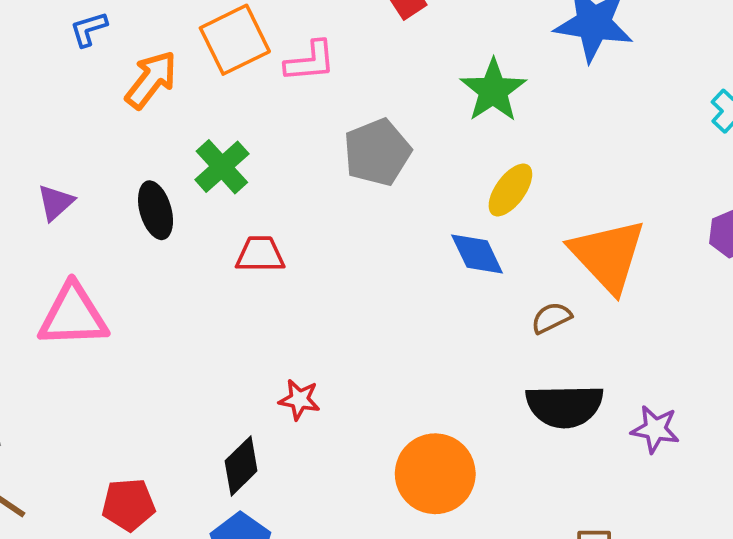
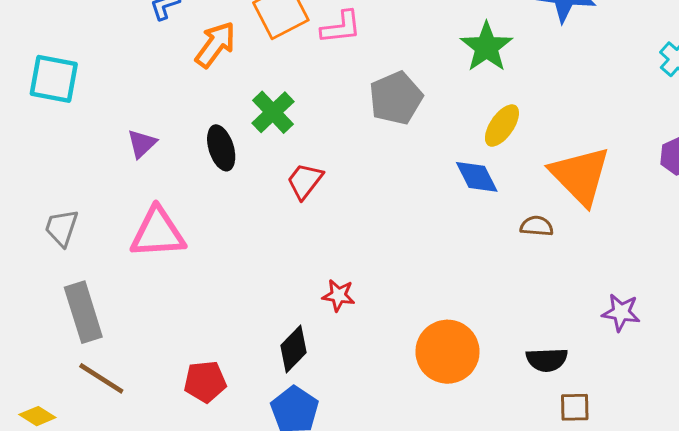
red trapezoid: (260, 254) -> (305, 181), turned -51
brown semicircle: (551, 318) -> (537, 226), turned 32
black semicircle: (565, 406) -> (547, 360), moved, size x0.7

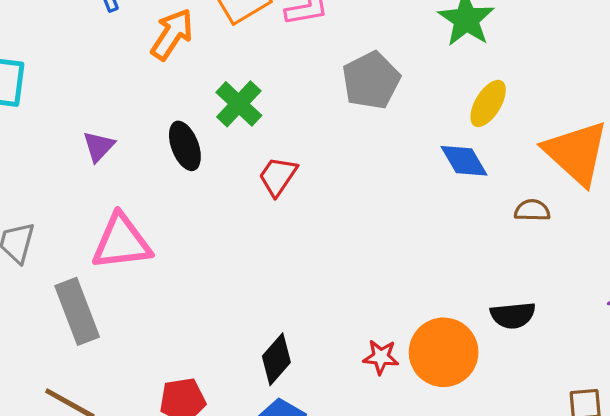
red star: (339, 295) -> (381, 357), moved
gray rectangle: (83, 312) -> (77, 311), moved
black semicircle: (547, 360) -> (513, 315), moved

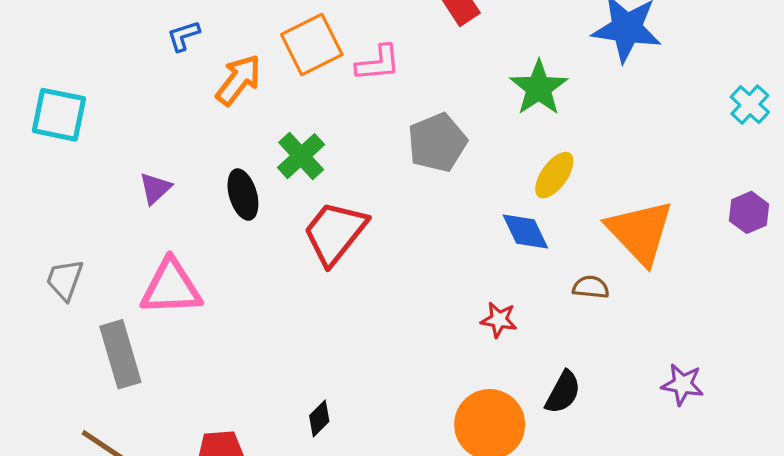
red trapezoid: (278, 176) -> (335, 233), size x1.6
black semicircle: (513, 315) -> (563, 392), turned -60
red star: (381, 357) -> (499, 320), moved
black diamond: (276, 359) -> (319, 419), size x0.7

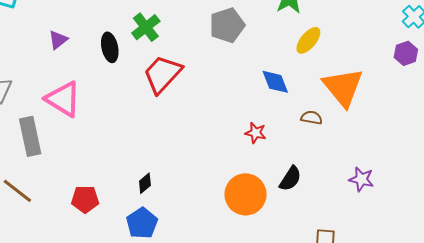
yellow ellipse: (554, 175) -> (308, 40), moved
purple hexagon: (749, 212) -> (406, 53), moved
pink triangle: (171, 287) -> (63, 99), turned 30

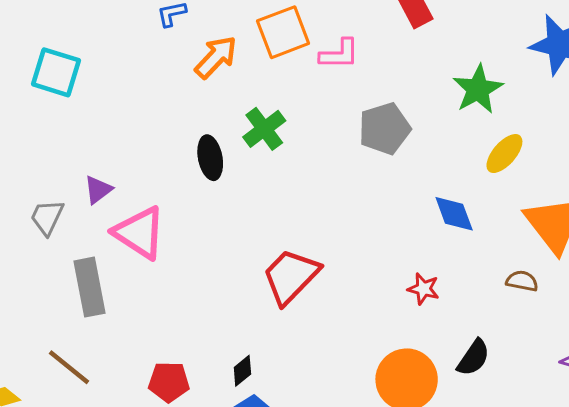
purple triangle: (58, 40) -> (98, 190), moved
red trapezoid: (162, 74) -> (291, 276), moved
brown semicircle: (311, 118) -> (522, 281), moved
black diamond: (145, 183) -> (242, 371), moved

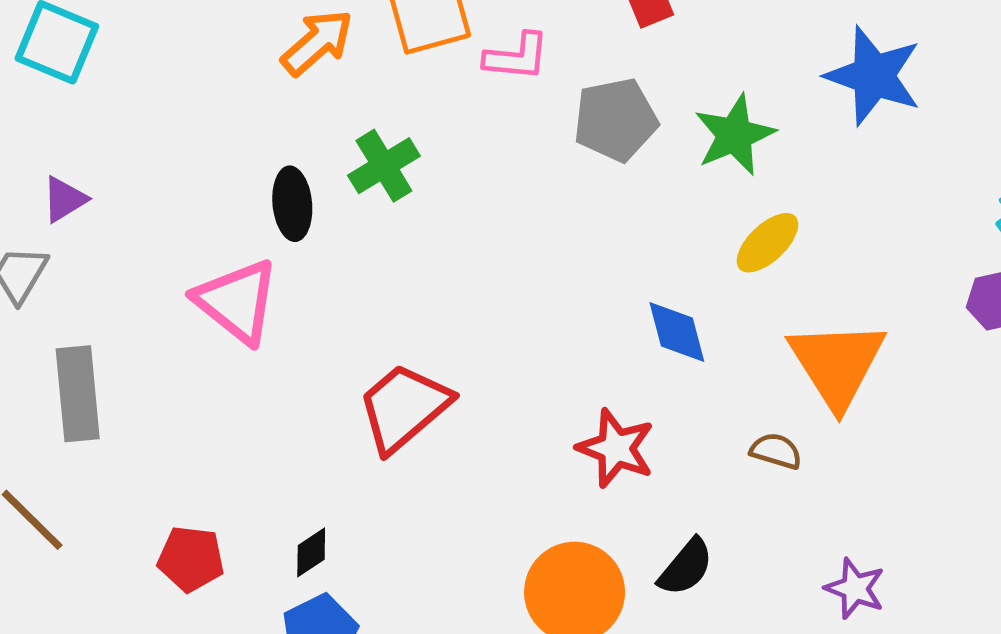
gray pentagon: (384, 129) -> (616, 120), moved
purple triangle: (98, 190) -> (64, 199), moved
pink triangle: (139, 233) -> (237, 301), moved
red star: (423, 289) -> (616, 448), size x1.5

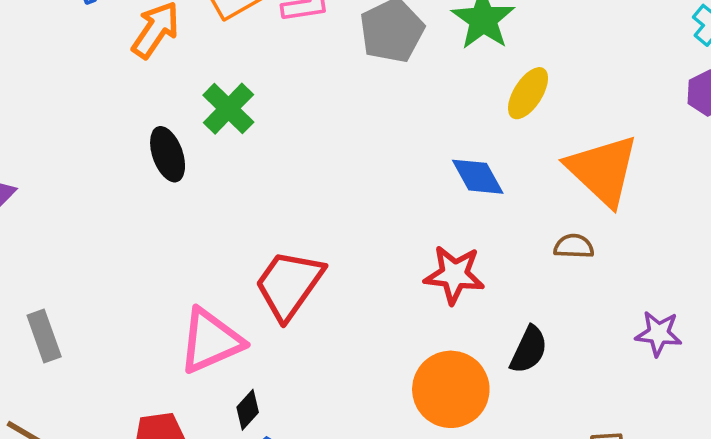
pink triangle: (237, 301) -> (211, 341), moved, turned -48
gray rectangle: (78, 394) -> (44, 336), size x0.7

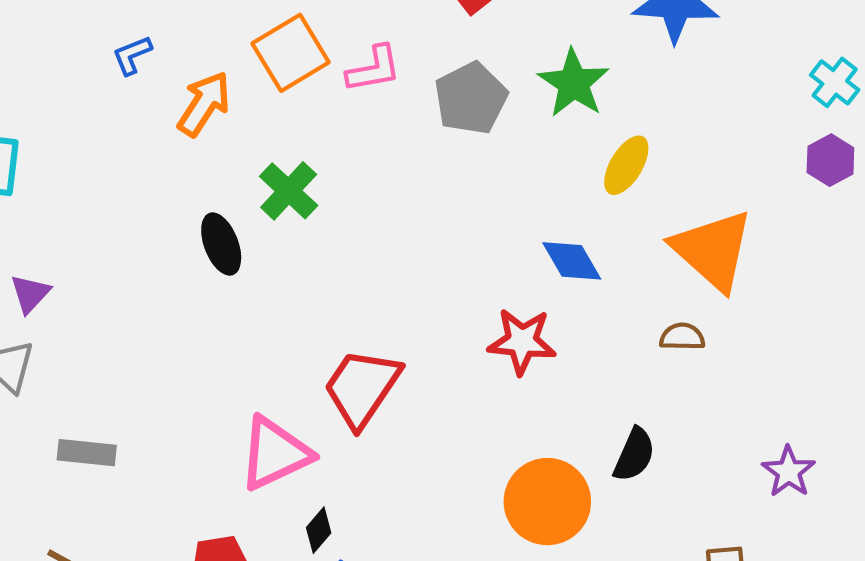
red star: (454, 275) -> (522, 341), moved
purple star: (659, 333) -> (789, 472), moved, turned 30
gray rectangle: (44, 336) -> (87, 453), turned -63

